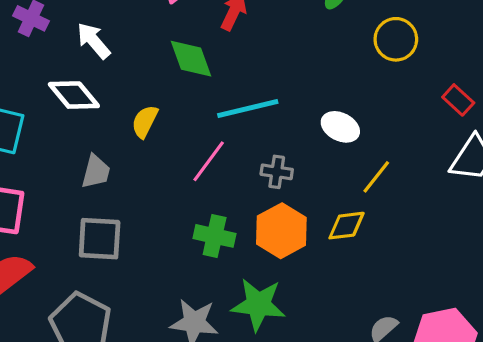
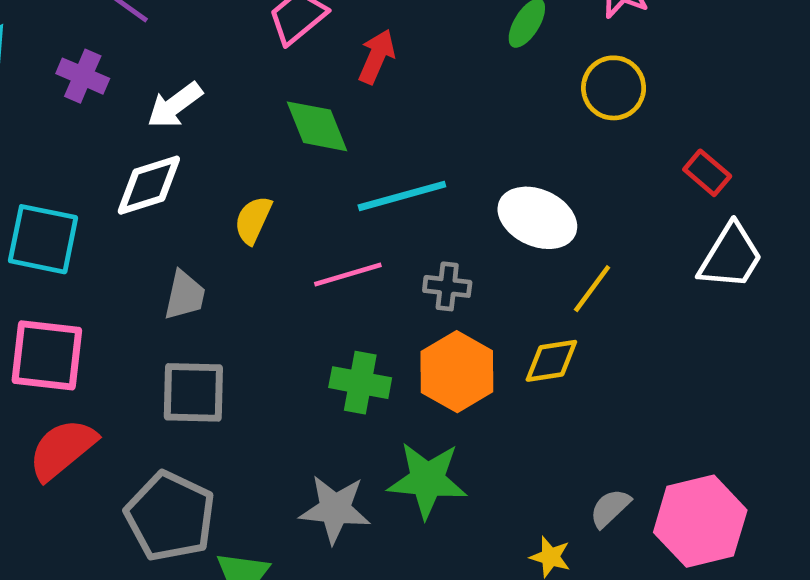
white arrow: (94, 41) -> (175, 105), turned -84
white diamond: (74, 95) -> (149, 185), turned -66
white ellipse: (340, 127) -> (537, 218), size x1.4
pink line: (209, 161) -> (348, 274), turned 39

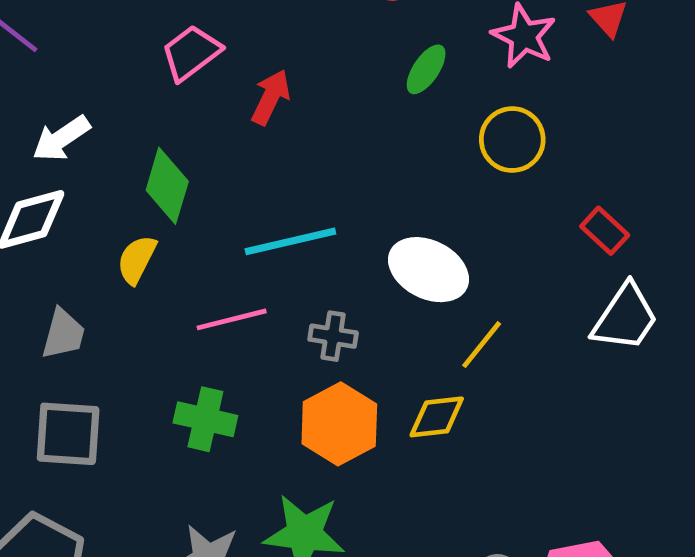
green diamond: (317, 126) -> (167, 186), moved, turned 36
green cross: (360, 383) -> (205, 419), moved

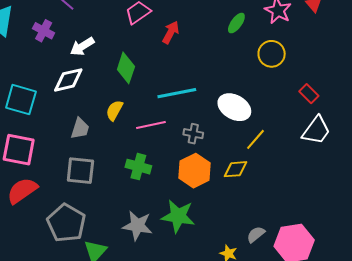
yellow semicircle: (137, 259) -> (114, 110), moved

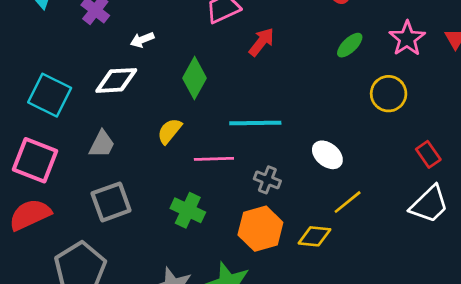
white arrow: (82, 46) -> (142, 40), size x0.7
white ellipse: (234, 107) -> (327, 155), size x0.7
gray trapezoid: (80, 129) -> (102, 144), moved
gray square: (80, 171) -> (111, 202), turned -36

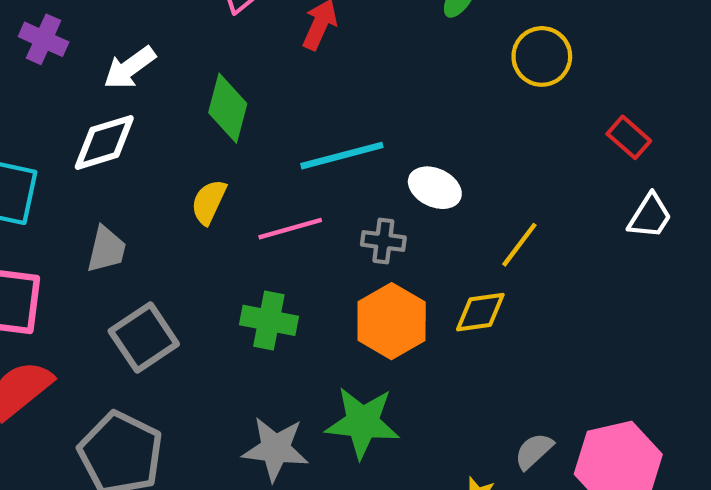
white arrow: (142, 40) -> (130, 68), size x1.4
white ellipse: (327, 155) -> (435, 188), moved
white trapezoid: (429, 204) -> (650, 216), size x0.7

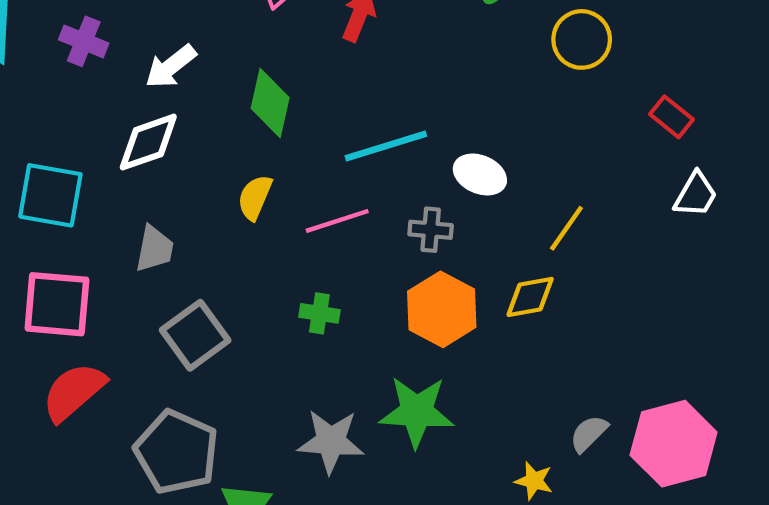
green cross: (269, 320) -> (319, 313), size x0.7

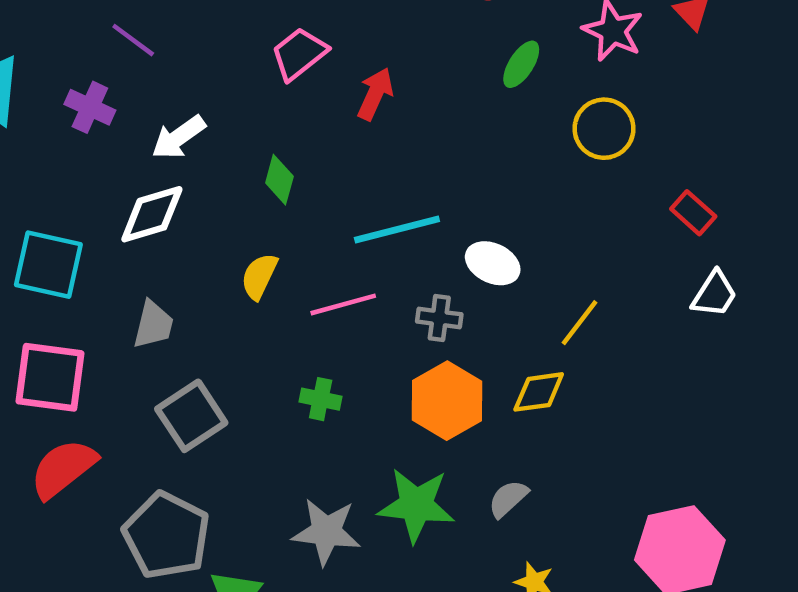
green diamond: (270, 103) -> (279, 180), size x0.7
gray semicircle: (589, 434) -> (508, 499), moved

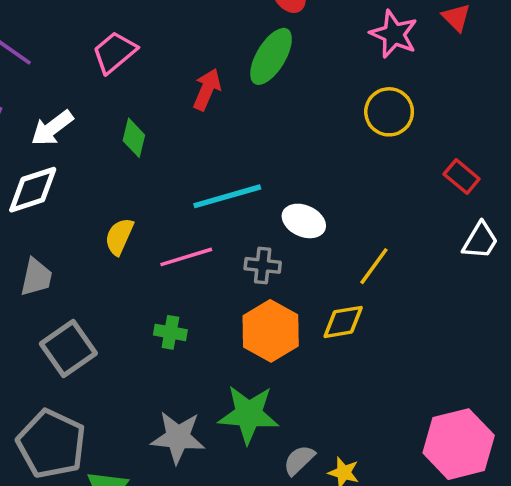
pink trapezoid: (299, 54) -> (114, 52), moved
green ellipse: (521, 64) -> (271, 56), moved, size x1.5
green diamond: (279, 180) -> (134, 138), moved
gray semicircle: (508, 499) -> (299, 460), moved

